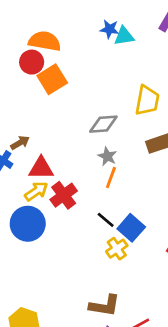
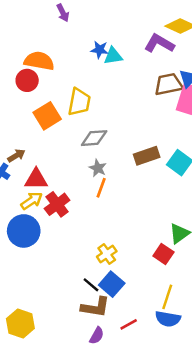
orange square: (52, 79) -> (47, 116), moved
yellow trapezoid: (147, 101) -> (79, 102), moved
black line: (106, 220) -> (91, 285), moved
blue square: (131, 228) -> (112, 284), moved

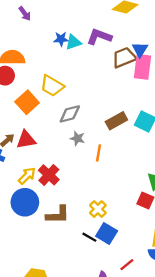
purple L-shape: (159, 43) -> (99, 37), moved
yellow trapezoid: (79, 102) -> (52, 86), turned 120
red triangle: (36, 179) -> (26, 140), moved
orange line: (101, 188) -> (98, 153), moved
brown L-shape: (95, 307) -> (58, 215), moved

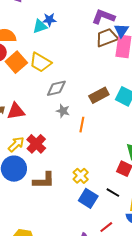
purple L-shape: (99, 37) -> (103, 17), moved
cyan triangle: (73, 42) -> (40, 26), moved
orange square: (27, 102) -> (16, 62), moved
black line: (89, 237) -> (113, 193), moved

